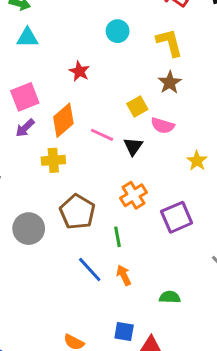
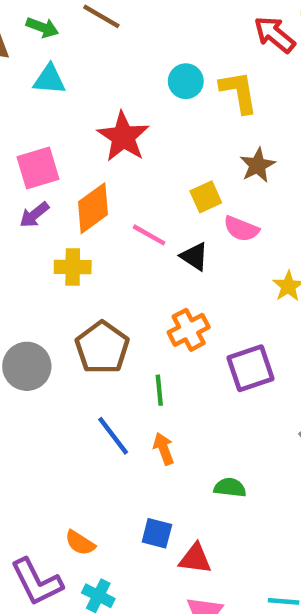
yellow L-shape: (169, 43) -> (239, 92), moved
red star: (79, 71) -> (123, 137), size x1.6
black triangle: (133, 146) -> (194, 256), turned -36

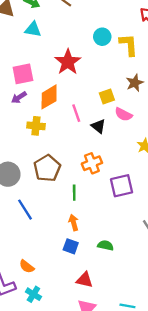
pink line: (149, 235) -> (76, 113), turned 36
blue line: (113, 436) -> (25, 210), moved
blue square: (157, 533) -> (71, 246), moved

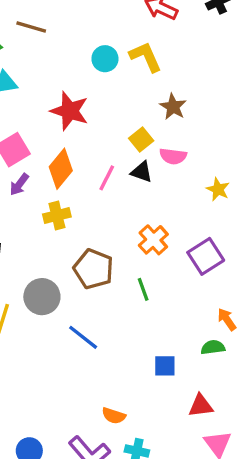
pink line: (76, 113) -> (107, 178), turned 66
black triangle: (98, 126) -> (142, 172), moved
orange arrow: (74, 223) -> (227, 319), moved

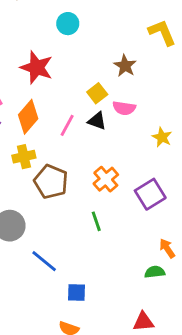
yellow L-shape: (146, 57) -> (162, 33), moved
brown pentagon: (93, 269) -> (51, 182), moved
blue square: (165, 366) -> (76, 293), moved

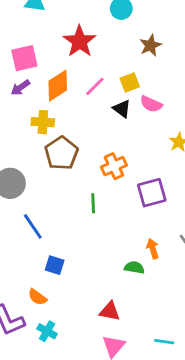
brown star: (125, 66) -> (150, 45), moved
pink line: (67, 125) -> (95, 86), moved

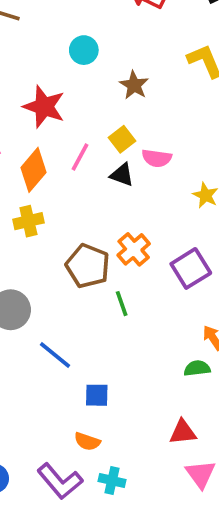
brown pentagon: (61, 153) -> (88, 266), moved

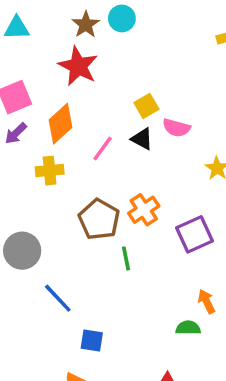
brown star: (134, 85) -> (86, 25), moved
pink line: (80, 157) -> (103, 149), moved

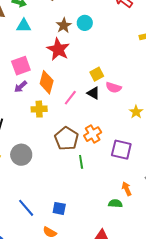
orange diamond: (61, 124) -> (47, 82), turned -35
purple square: (195, 234) -> (121, 150), turned 35
blue line: (58, 298) -> (26, 208), moved

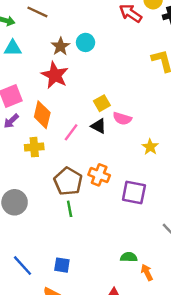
orange cross: (93, 134) -> (99, 175), turned -36
green line: (81, 162) -> (70, 209), moved
orange arrow: (127, 189) -> (147, 272), moved

